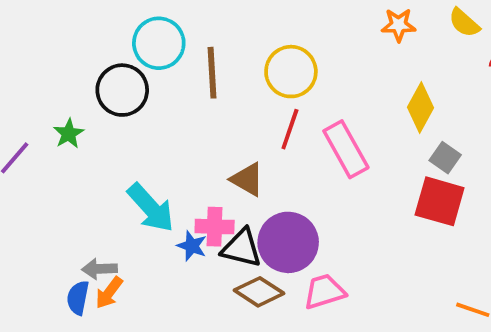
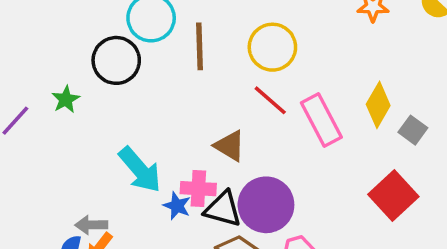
yellow diamond: (421, 107) -> (378, 105), moved
red line: (290, 129) -> (270, 100), turned -69
red square: (440, 201) -> (393, 196), moved, turned 30

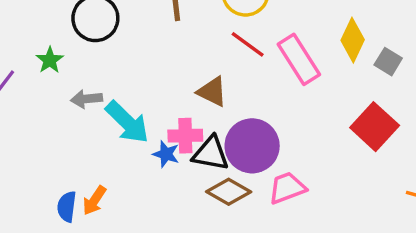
gray arrow: (91, 225) -> (87, 99), moved

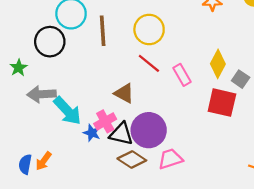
pink rectangle: (299, 59) -> (182, 75), size x0.7
gray arrow: (87, 99) -> (41, 94), size x1.4
red square: (375, 127) -> (222, 103), moved, turned -32
pink cross: (185, 136) -> (105, 121), turned -30

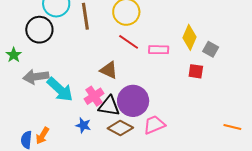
pink rectangle: (182, 75) -> (159, 50), turned -54
red square: (222, 103) -> (196, 71), size x0.6
blue star: (92, 133) -> (83, 125), moved

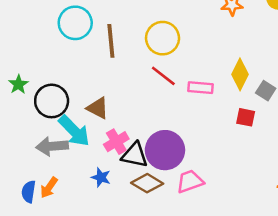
black circle: (39, 30) -> (52, 101), moved
brown triangle: (109, 70) -> (98, 108), moved
gray arrow: (36, 77) -> (52, 146), moved

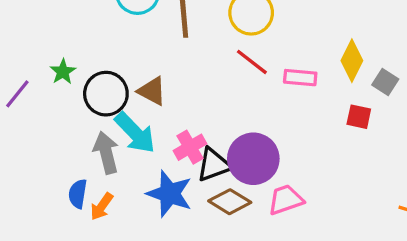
brown triangle: (98, 108) -> (152, 91), moved
gray arrow: (52, 146) -> (106, 153), turned 80
black triangle: (135, 155) -> (214, 165), turned -32
blue star: (101, 177) -> (170, 194), size x1.8
blue semicircle: (29, 192) -> (78, 194), moved

